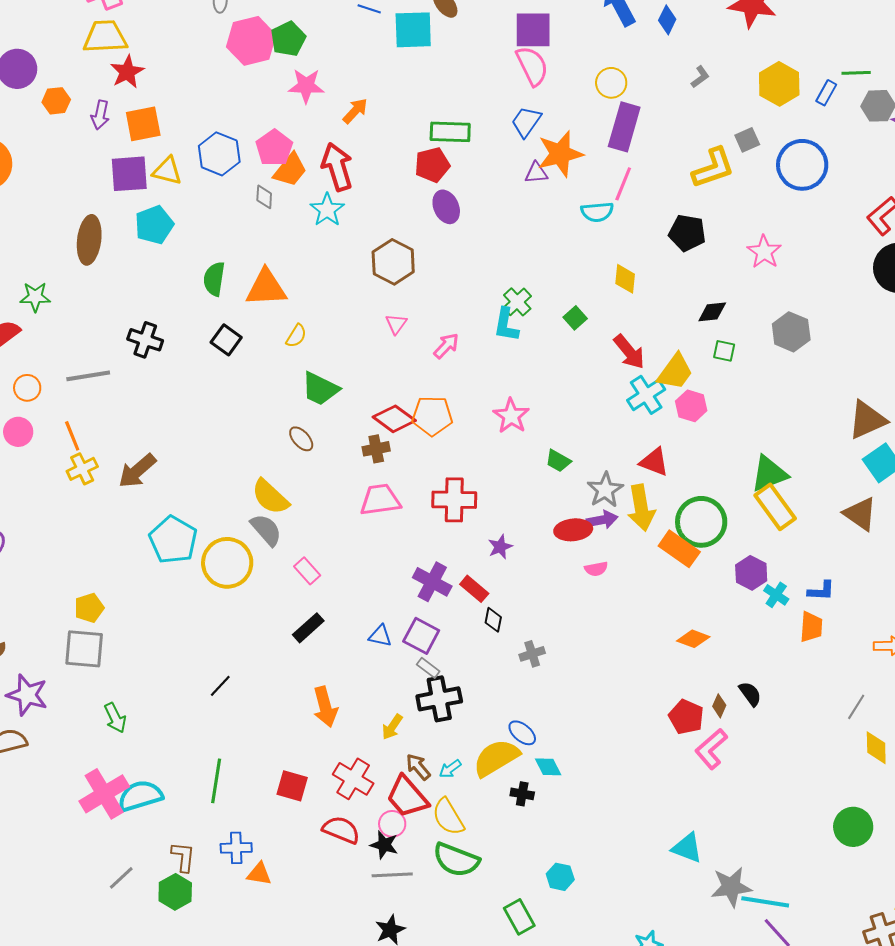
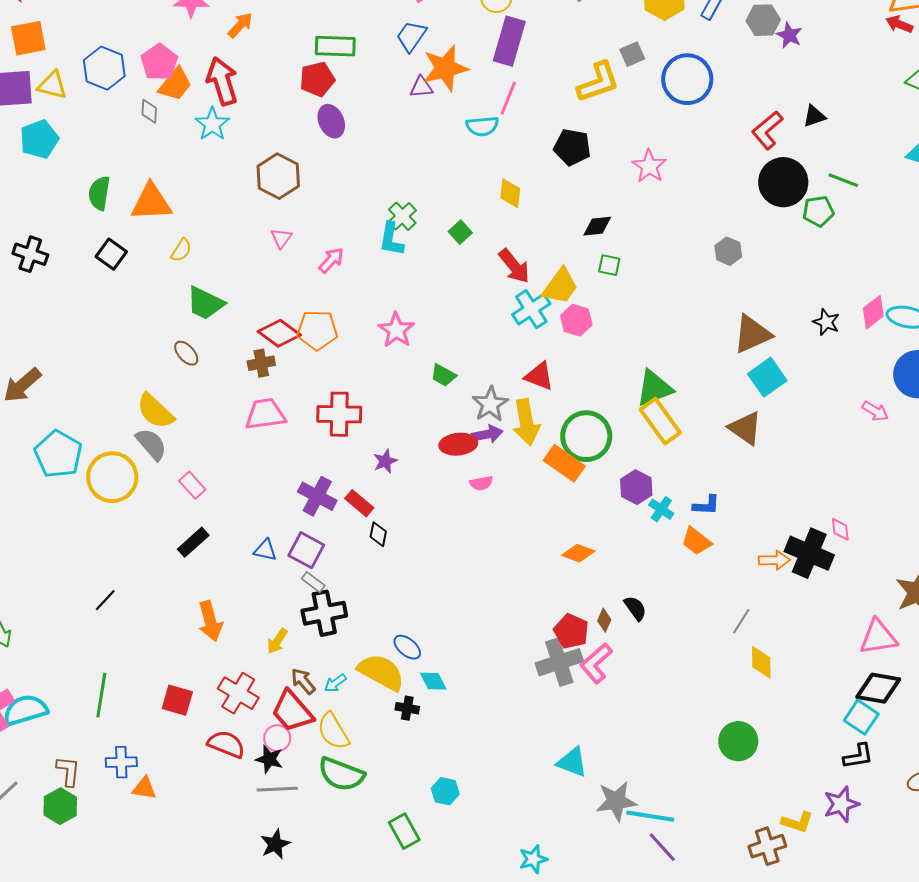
gray hexagon: (791, 332) -> (728, 251), moved, size x0.7
orange trapezoid: (811, 627) -> (696, 541), turned 124
gray cross: (532, 654) -> (559, 662), moved, size x1.8
yellow semicircle: (496, 758) -> (381, 672), turned 60

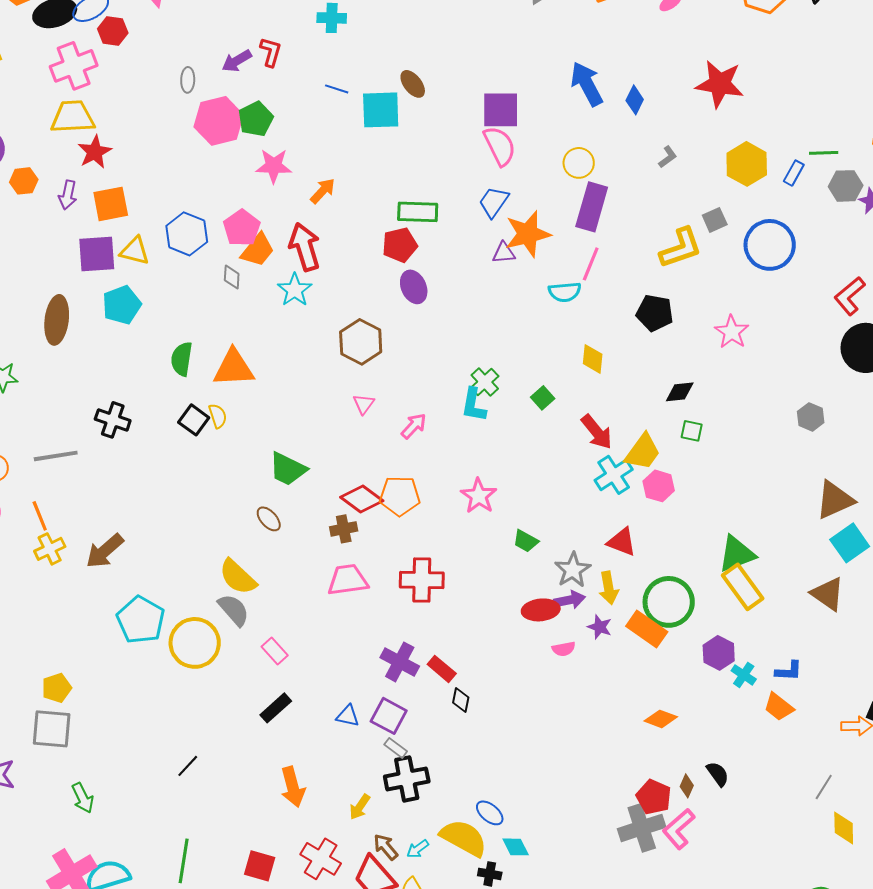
yellow semicircle: (181, 250) -> (218, 416), moved, turned -50
yellow arrow: (526, 422) -> (609, 588), size x0.7
purple star: (385, 461) -> (600, 627), moved, turned -30

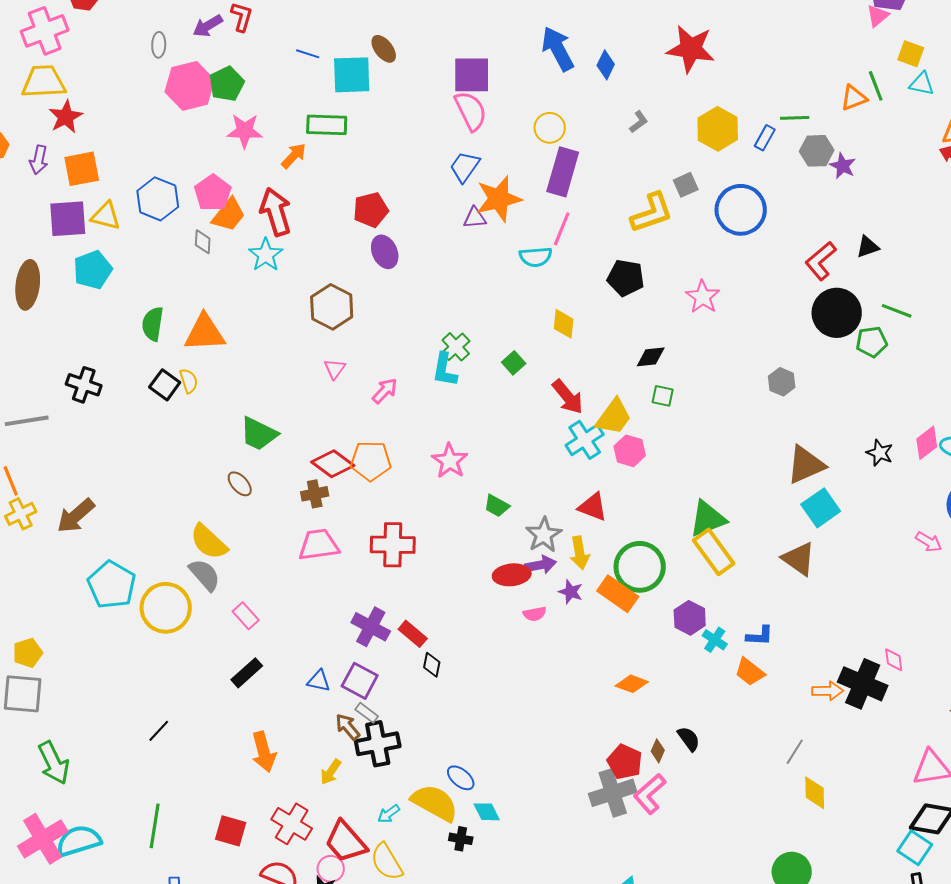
green rectangle: (418, 212) -> (327, 125), moved
green arrow: (83, 798) -> (54, 763), size x1.4
brown arrow: (386, 847) -> (348, 727), moved

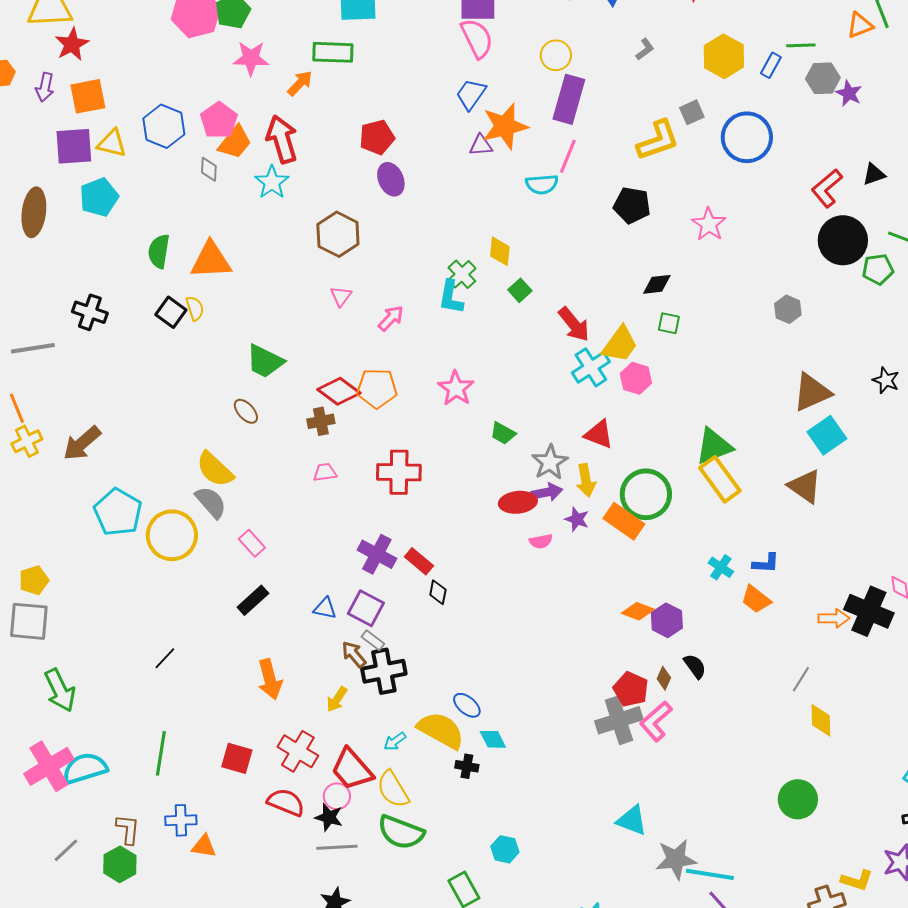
yellow diamond: (564, 324) -> (500, 251), moved
pink trapezoid: (319, 545) -> (325, 472), size x0.6
purple hexagon: (690, 618) -> (667, 620), moved

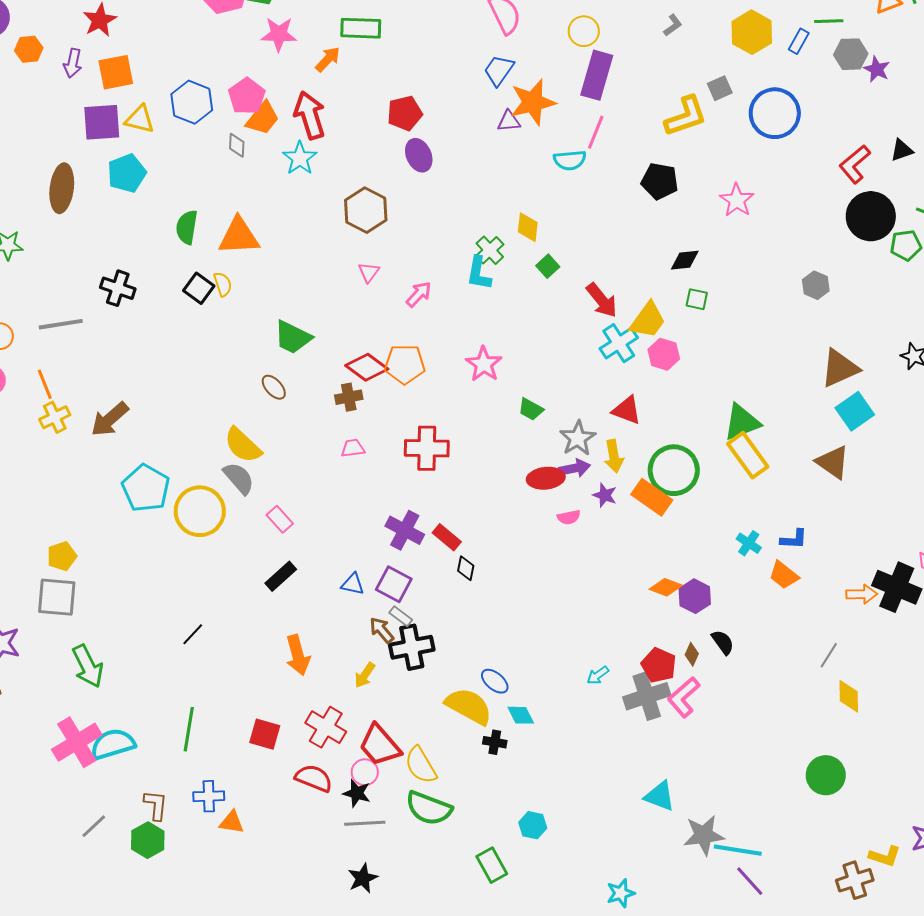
cyan arrow: (395, 741) -> (598, 675), moved

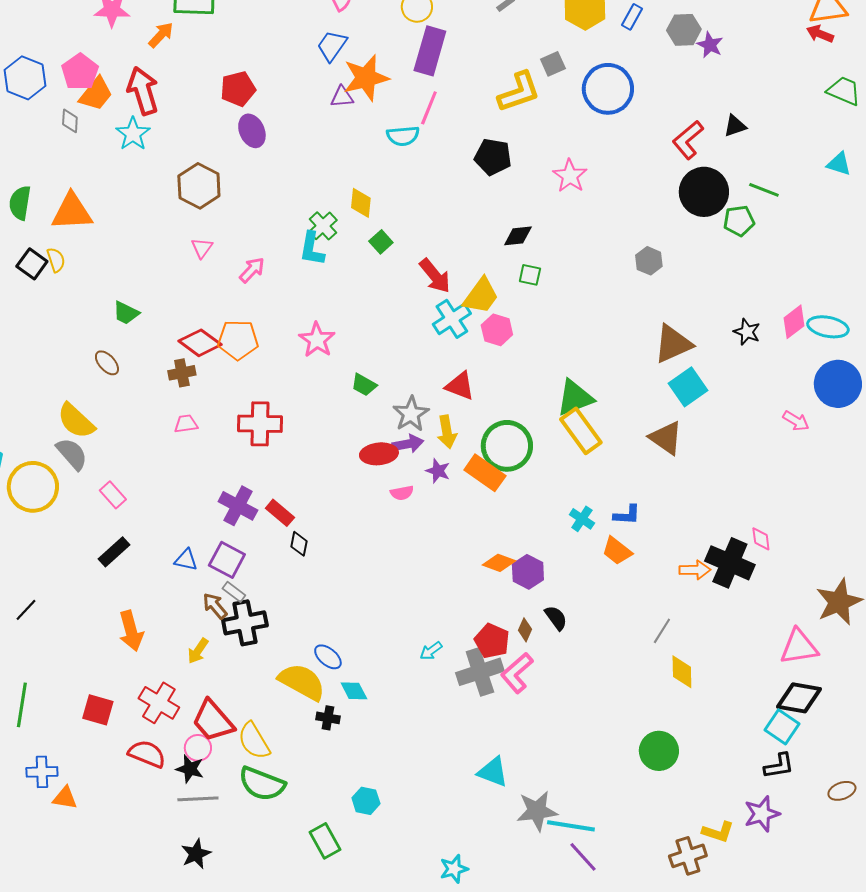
green trapezoid: (293, 337) -> (126, 313), size x0.7

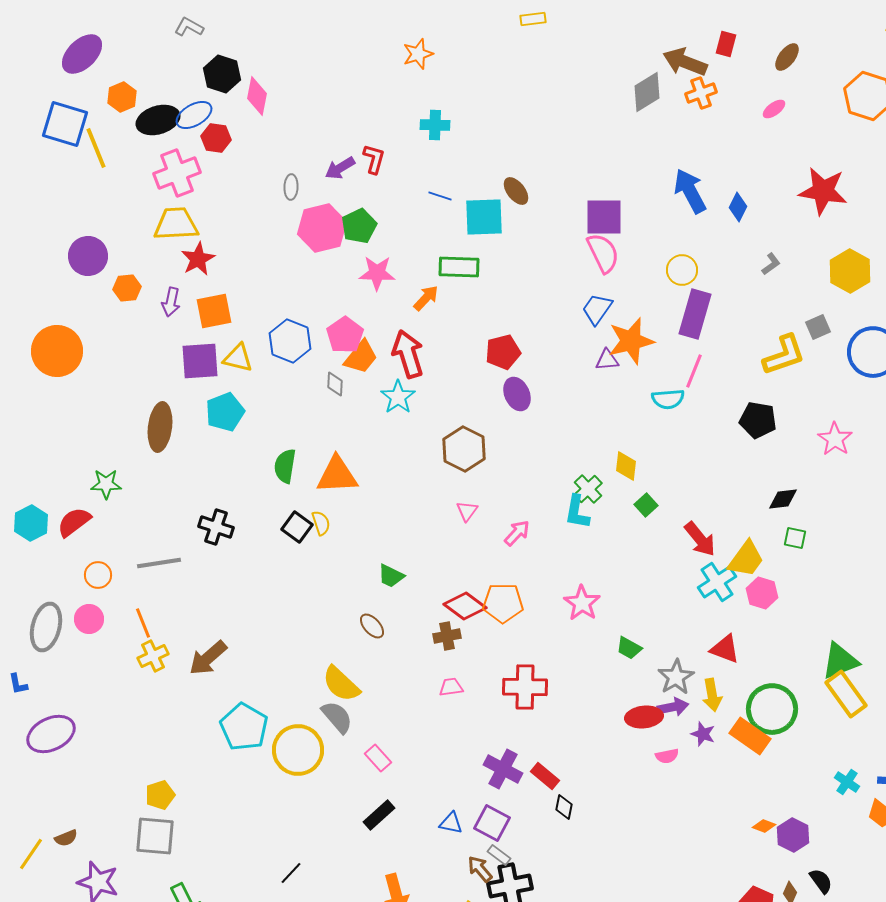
orange diamond: (499, 563) -> (764, 826), size x0.7

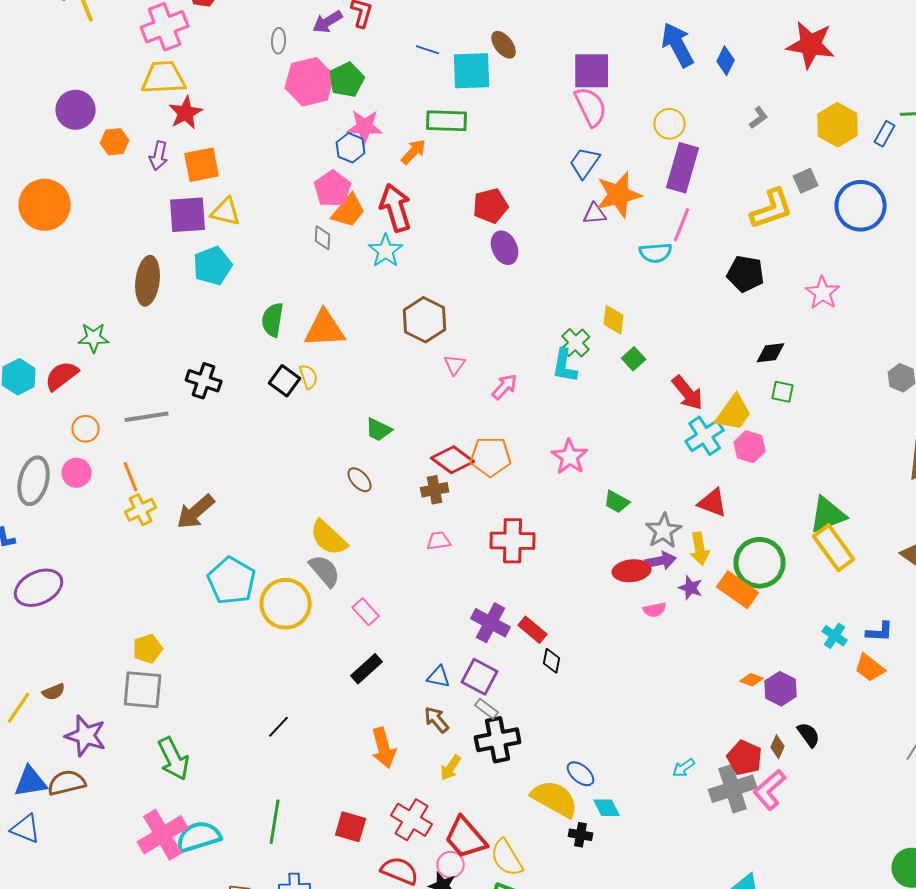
blue hexagon: (290, 341) -> (351, 148), moved, size x0.7
brown hexagon: (464, 449) -> (425, 320), moved
brown arrow: (480, 869) -> (437, 720), moved

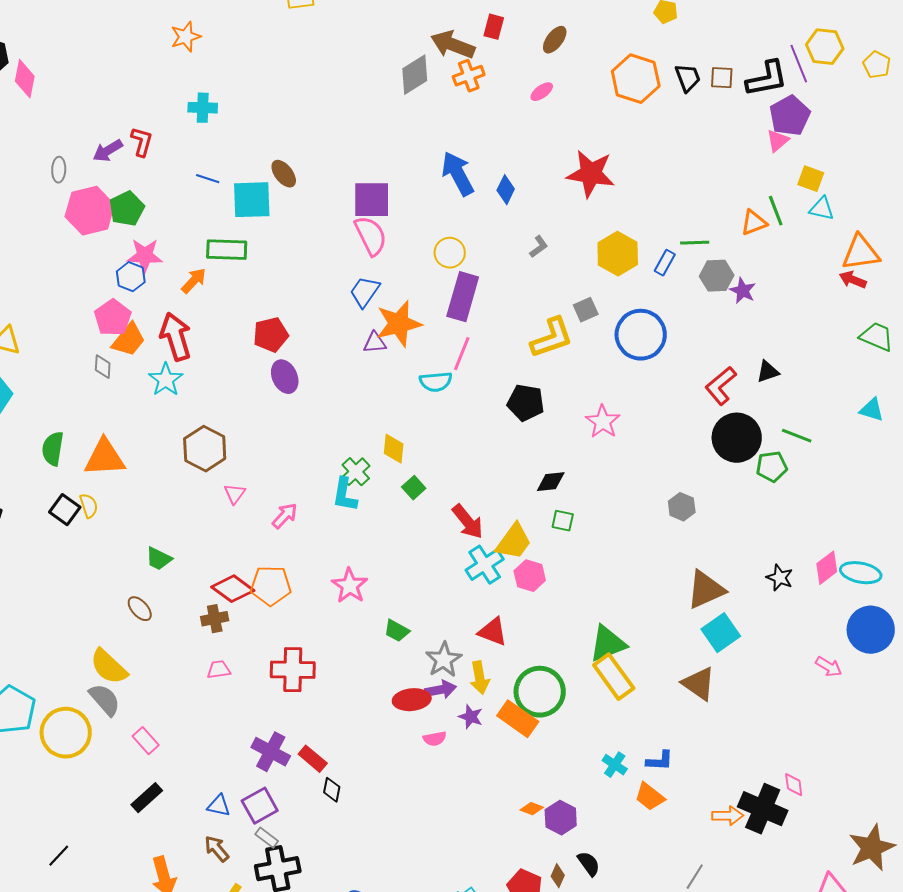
purple square: (480, 677) -> (260, 806), turned 33

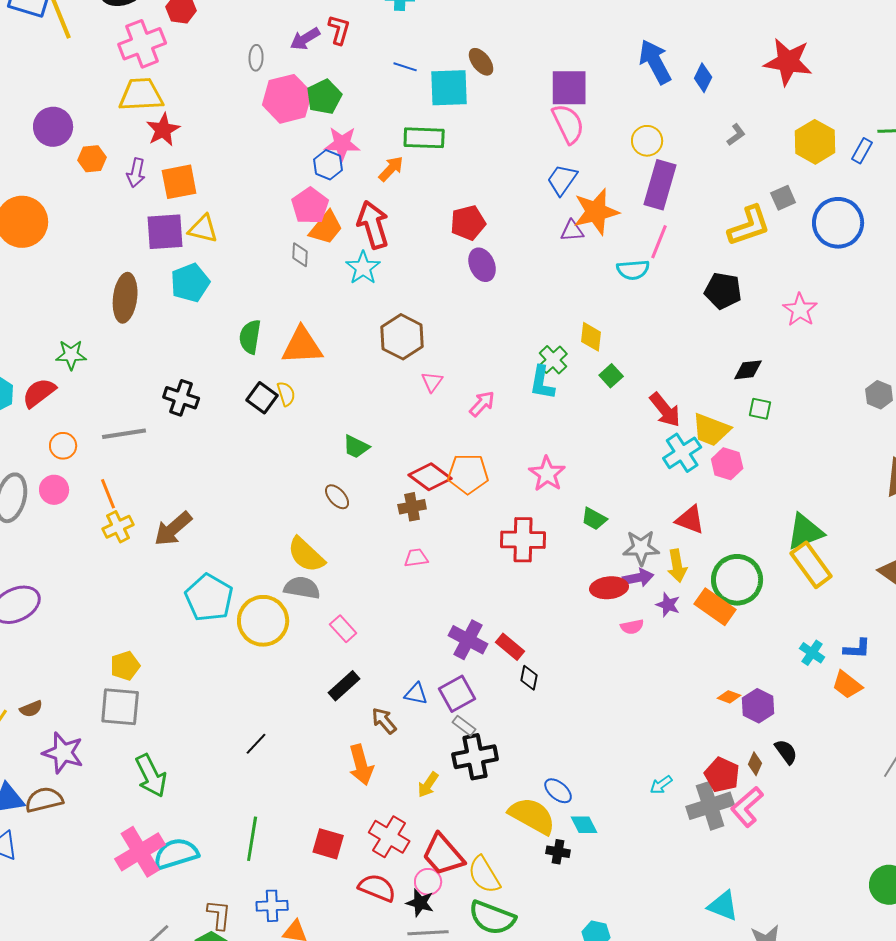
yellow trapezoid: (514, 542) -> (711, 430), turned 75
gray star: (444, 660) -> (641, 548), turned 30
red cross: (293, 670) -> (523, 540), moved
gray semicircle: (105, 700) -> (302, 588), turned -39
brown arrow: (217, 849) -> (384, 721), moved

